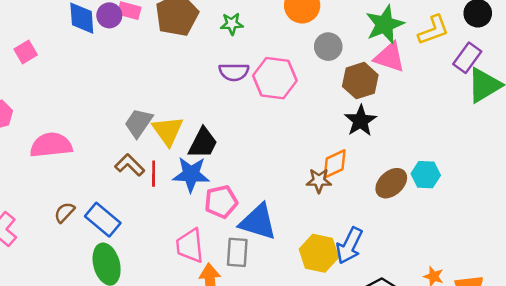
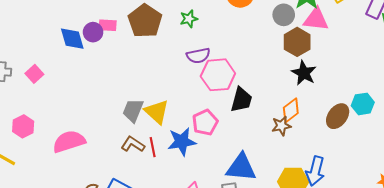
gray circle: (328, 47) -> (284, 15), moved
pink hexagon: (275, 78) -> (218, 75), moved
black trapezoid: (203, 143) -> (241, 100), moved
pink pentagon: (221, 202) -> (205, 122), moved

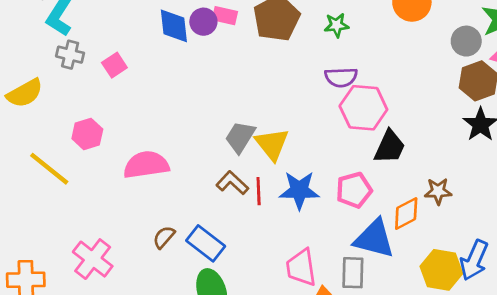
orange diamond: (291, 110) -> (406, 214), moved
pink pentagon: (205, 122) -> (354, 190), moved

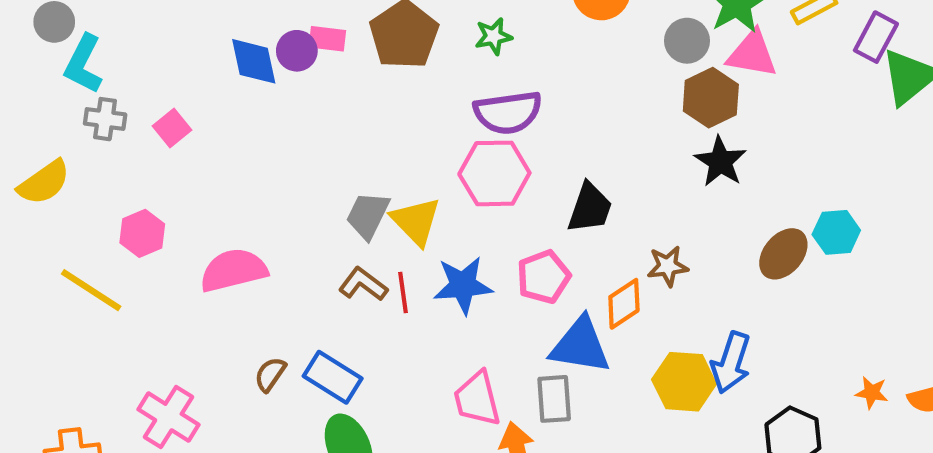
purple semicircle: (341, 77) -> (508, 112), size x1.4
pink hexagon: (363, 108) -> (494, 173), moved

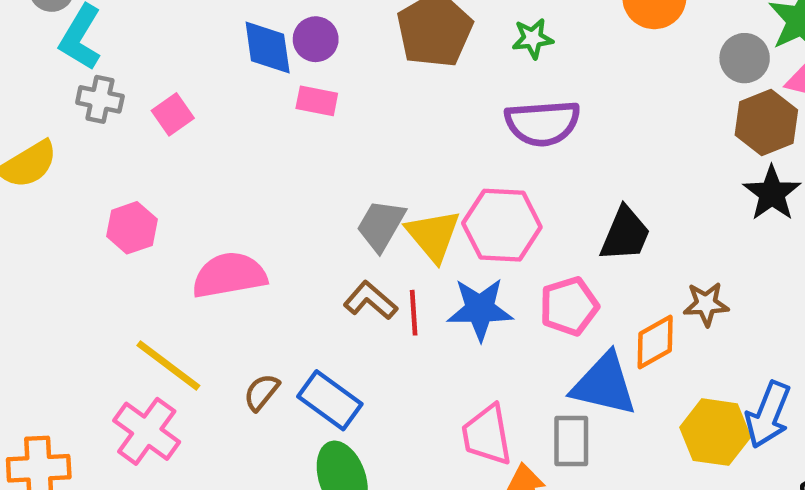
pink rectangle: (327, 39) -> (317, 101), moved
pink hexagon: (494, 173) -> (502, 225), moved
yellow line: (91, 290) -> (168, 365), moved

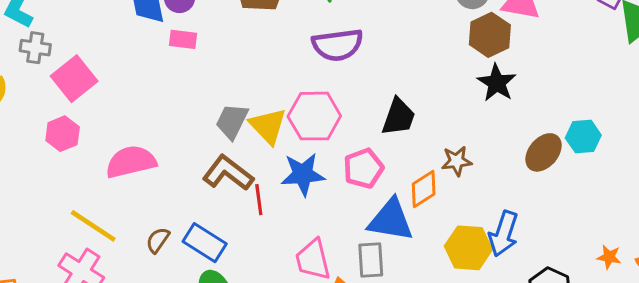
pink square: (173, 114) -> (74, 79), moved, size x1.6
brown L-shape: (370, 300) -> (228, 173), size x1.4
red line: (414, 313) -> (259, 200), moved

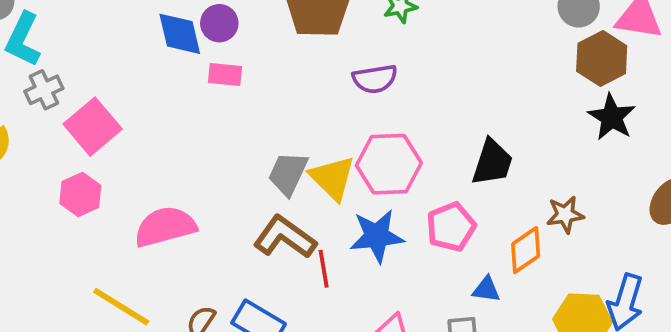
purple semicircle: (338, 45) -> (375, 79), moved, size x0.7
gray cross: (35, 48) -> (44, 90), turned -32
blue triangle: (391, 220) -> (486, 289), size x0.5

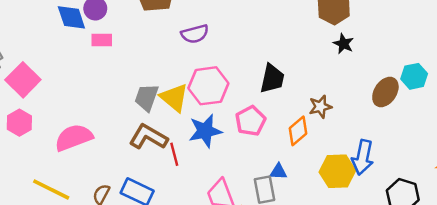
black star: (612, 117) -> (343, 44), size x0.7
blue triangle: (486, 289) -> (278, 172), moved

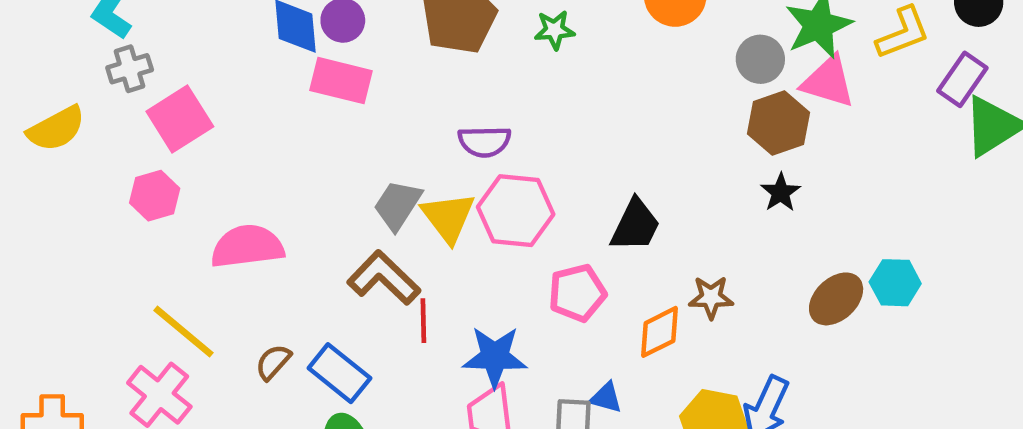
purple semicircle: (195, 34) -> (484, 141), moved
pink rectangle: (102, 40) -> (341, 81), size x1.5
blue star: (205, 131) -> (495, 357), moved

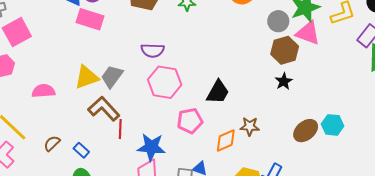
yellow triangle: (448, 217) -> (87, 77), moved, turned 44
pink semicircle: (247, 246) -> (44, 91), size x0.7
blue rectangle: (339, 373) -> (81, 150), size x0.6

